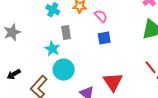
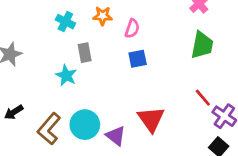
pink semicircle: (101, 16) -> (132, 29), turned 64
cyan circle: (64, 70) -> (85, 125), moved

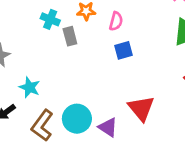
gray rectangle: (85, 53) -> (70, 36), moved
cyan star: (66, 75) -> (30, 87), moved

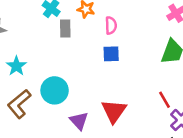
pink semicircle: (116, 21) -> (111, 25), turned -30
cyan circle: (77, 119) -> (55, 90), moved

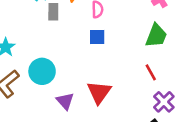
red line: (165, 100) -> (151, 72), moved

